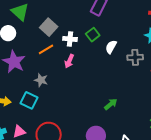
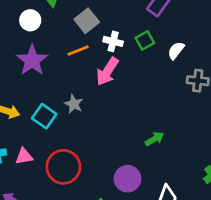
white semicircle: (111, 47) -> (176, 50), moved
pink arrow: (69, 61) -> (107, 71), size x1.5
gray star: (41, 80) -> (74, 104), moved

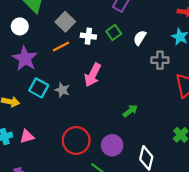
pink arrow: (107, 71) -> (93, 75), moved
cyan square: (44, 116) -> (39, 88), moved
red circle: (63, 167) -> (76, 141), moved

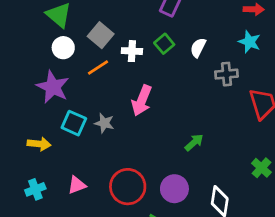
white circle: (20, 26) -> (63, 48), moved
pink triangle: (27, 136) -> (77, 185), moved

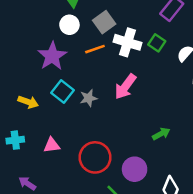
green square: (164, 44) -> (157, 43), turned -30
white cross: (132, 51) -> (127, 42), size x1.5
gray star: (104, 123) -> (88, 98), turned 30

